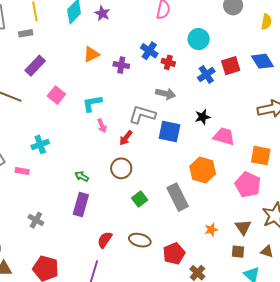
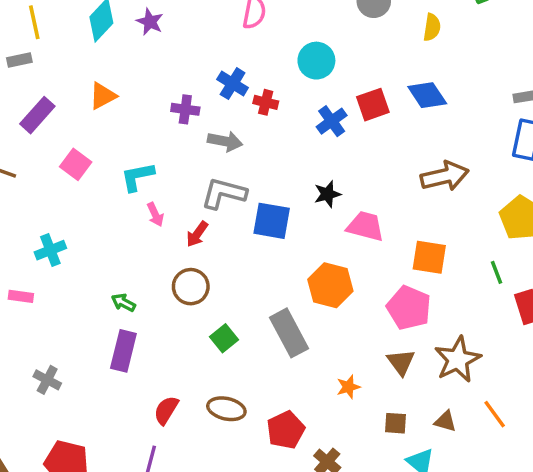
orange triangle: (91, 54) -> (103, 96), moved
gray arrow: (166, 94) -> (225, 141), moved
brown triangle: (243, 227) -> (401, 362), moved

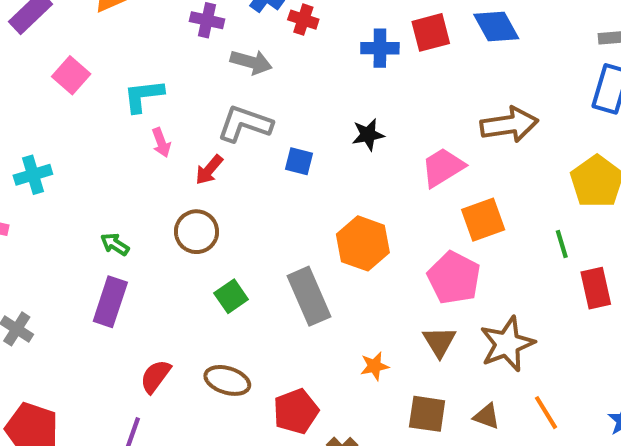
blue cross: (332, 121) -> (380, 48), turned 32
blue square: (272, 221) -> (299, 161), size x0.6
pink trapezoid: (365, 226) -> (443, 167), moved, turned -51
orange square: (429, 257) -> (483, 220), turned -33
brown square: (395, 423) -> (427, 414), size x1.4

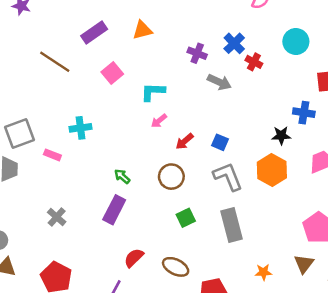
blue cross: (380, 48) -> (304, 113), moved
gray L-shape: (245, 124) -> (228, 177), moved, turned 40
pink arrow: (161, 142) -> (159, 121), turned 63
blue square: (299, 161) -> (220, 142), moved
orange hexagon: (363, 243) -> (272, 170), moved

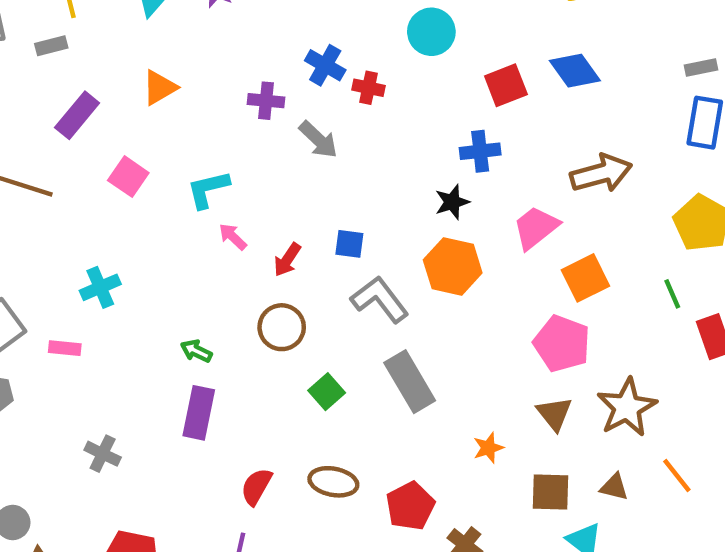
gray arrow: (219, 82) -> (318, 140), turned 35
pink arrow: (159, 121) -> (233, 237), turned 98

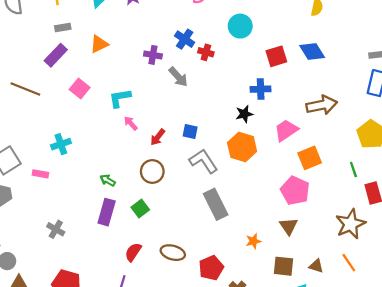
gray rectangle: (51, 46) -> (63, 28), moved
green square: (327, 392) -> (140, 209), moved
brown star: (627, 407) -> (351, 224), moved

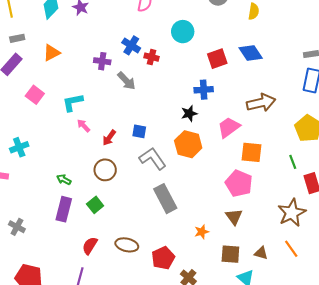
orange square: (310, 158) -> (251, 152), turned 30

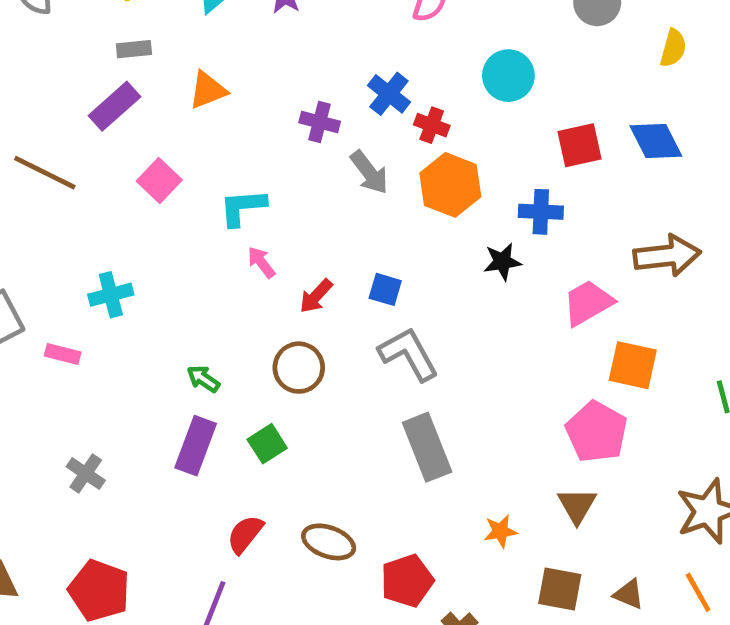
orange hexagon: (188, 144) -> (450, 185), moved

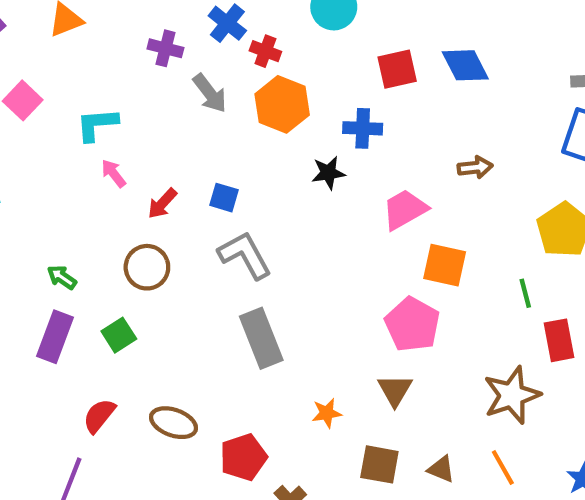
brown arrow: (667, 256) -> (475, 167), size x0.6

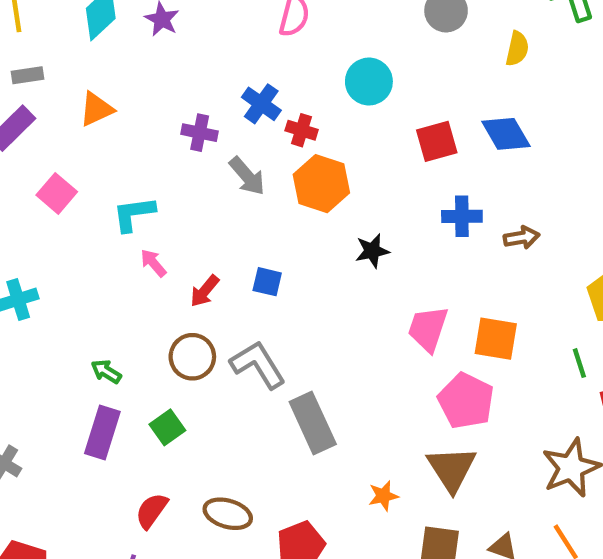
blue cross: (363, 128) -> (462, 216), moved
pink trapezoid: (405, 209) -> (428, 329), moved, turned -39
gray L-shape: (245, 255) -> (258, 365), moved
brown triangle: (395, 390) -> (452, 469), size x1.4

